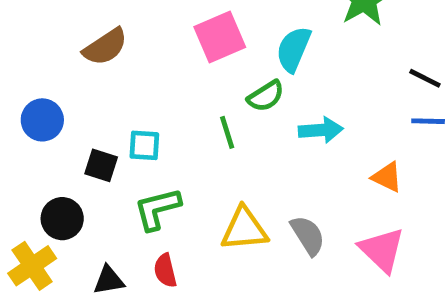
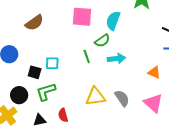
pink square: (220, 37) -> (82, 17), turned 30
cyan arrow: (321, 130) -> (116, 59), moved
green L-shape: (157, 209) -> (46, 92), moved

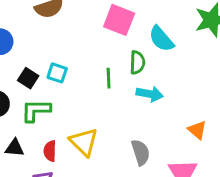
cyan semicircle: (113, 21) -> (161, 39), turned -78
green semicircle: (102, 41) -> (137, 63), turned -70
yellow triangle: (95, 97) -> (84, 142), moved, turned 35

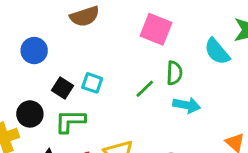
cyan semicircle: (161, 39) -> (217, 51), moved
green line: (109, 78) -> (145, 89), turned 48

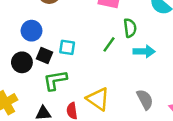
blue circle: (34, 51) -> (32, 31), moved
black circle: (30, 114) -> (22, 62), moved

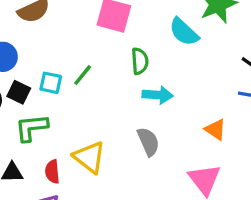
green line: (109, 44) -> (83, 75), moved
gray semicircle: (145, 99) -> (148, 142), moved

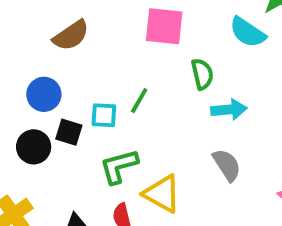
green L-shape: (31, 128) -> (119, 166), moved

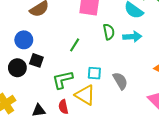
cyan arrow: (229, 110) -> (132, 37), moved
cyan square: (104, 115) -> (94, 73), moved

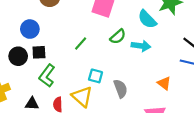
green semicircle: (109, 32) -> (118, 37), turned 49
black square: (36, 60) -> (39, 52), turned -32
green L-shape: (63, 80) -> (47, 76), moved, turned -50

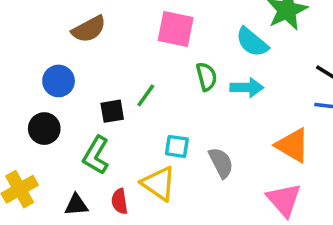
green semicircle: (118, 37) -> (207, 77), turned -56
black square: (39, 52) -> (112, 111), moved
orange triangle: (164, 83) -> (292, 145), size x1.5

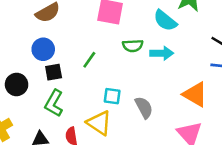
green semicircle: (207, 77) -> (133, 46), turned 102
blue circle: (59, 81) -> (43, 49), moved
black square: (112, 111) -> (54, 72), moved

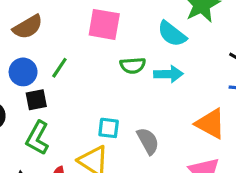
green line: (89, 60) -> (59, 68), moved

